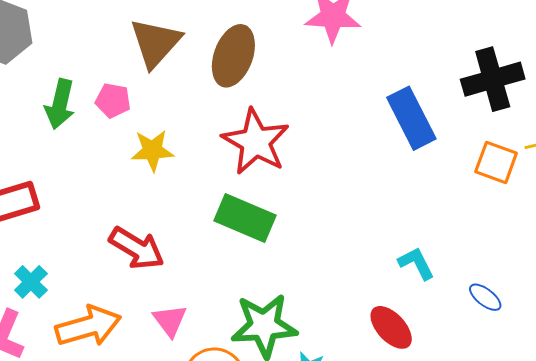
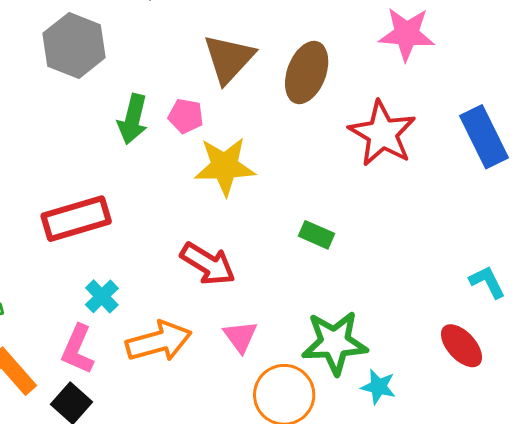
red star: (256, 142) -> (382, 134), moved
yellow star: (152, 150) -> (225, 166), size x1.4
green rectangle: (245, 218) -> (316, 235), size x0.6

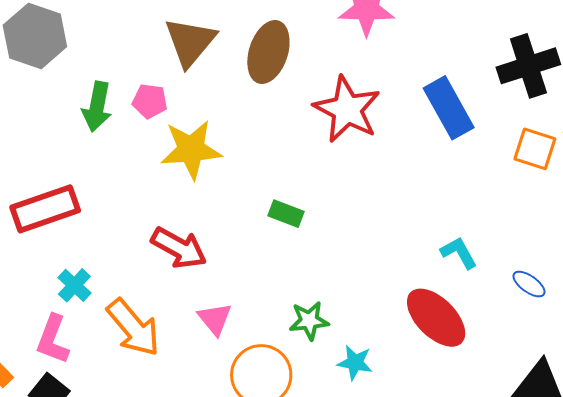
orange arrow: (159, 341) -> (133, 328), turned 68
green star: (335, 343) -> (309, 321), size x0.6
red ellipse: (461, 346) -> (436, 318), size x1.4

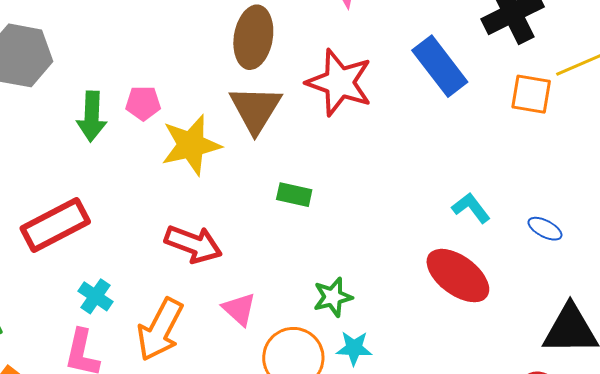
brown triangle: (190, 42) -> (255, 109), moved
orange arrow: (133, 328) -> (160, 330), turned 76
cyan star: (355, 363) -> (354, 348), moved

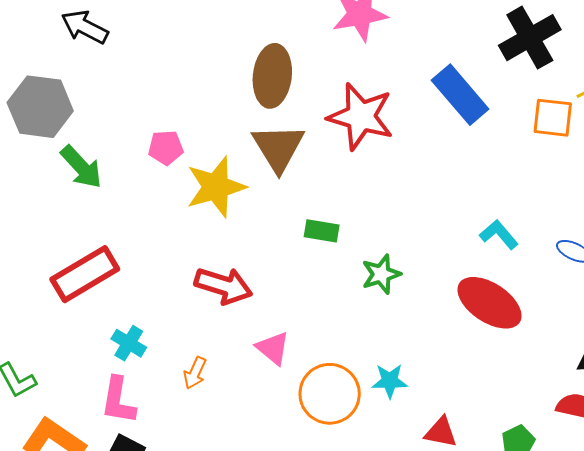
green arrow: (92, 116) -> (81, 167), moved, turned -42
green star: (333, 297) -> (381, 274), moved
orange arrow: (160, 330) -> (195, 373), size x0.5

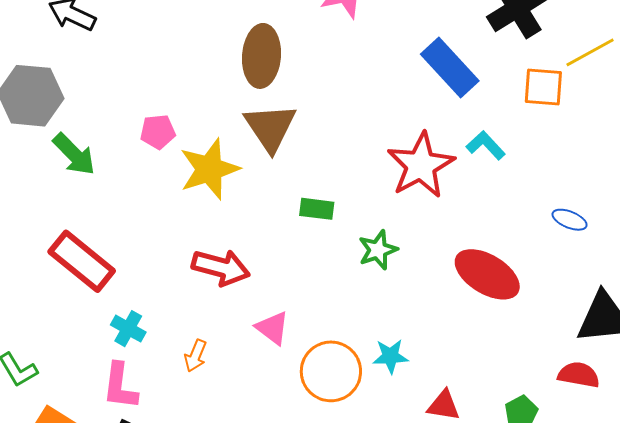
red star: (361, 116) -> (421, 165), moved, turned 30
cyan L-shape: (499, 235) -> (486, 145), moved
red rectangle: (85, 274) -> (82, 261), turned 72

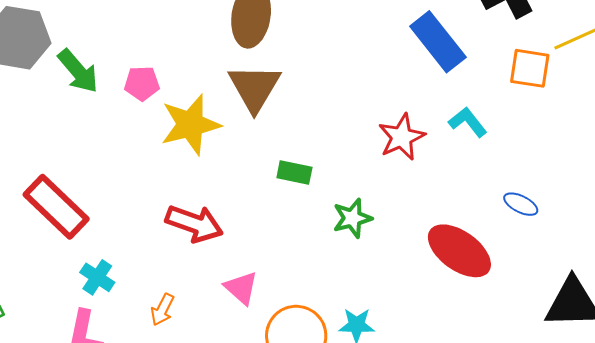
green arrow: (74, 154) -> (78, 71), moved
red star: (421, 165) -> (402, 137), size x0.7
blue ellipse: (570, 220) -> (521, 204), moved

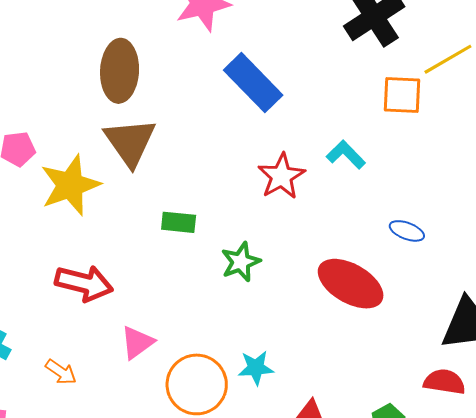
blue rectangle: (438, 42) -> (253, 83), moved
pink triangle: (241, 288) -> (137, 342), turned 48
orange arrow: (162, 310) -> (61, 372), turned -76

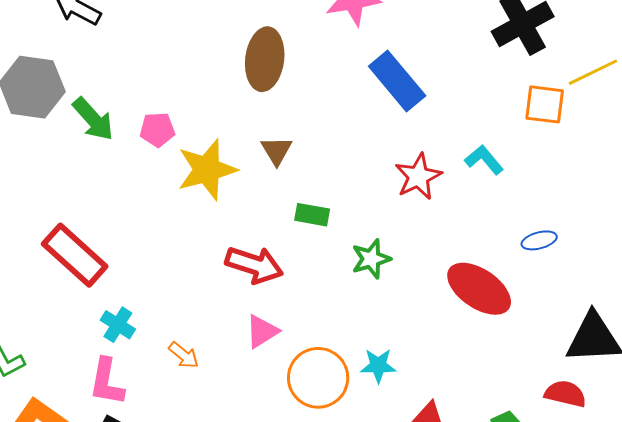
brown triangle: (130, 142) -> (277, 151), moved, size x0.6
blue ellipse: (407, 231) -> (539, 240), turned -40
red arrow: (84, 283) -> (254, 265), moved

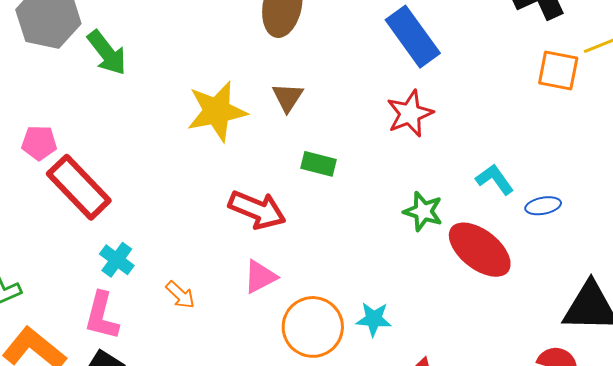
pink pentagon: (157, 130) -> (39, 143), moved
cyan L-shape: (484, 160) -> (495, 179), moved
red star: (418, 177) -> (410, 114), moved
green star: (371, 259) -> (423, 211), moved, turned 30

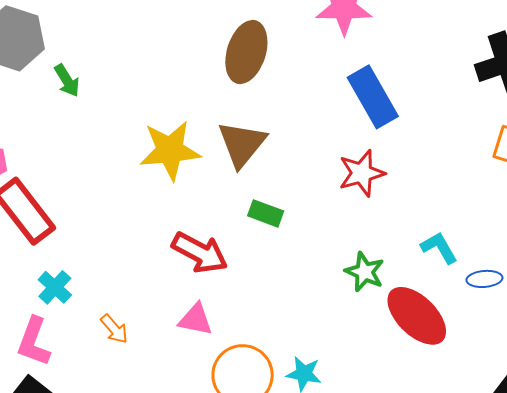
green arrow: (107, 53) -> (67, 81), size x0.7
brown triangle: (288, 97) -> (242, 144), size x1.6
pink triangle: (260, 277) -> (195, 319), turned 33

